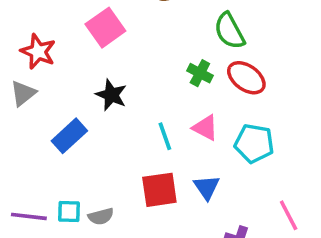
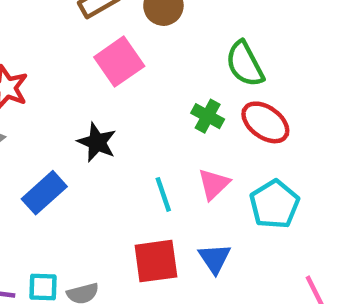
pink square: (105, 28) -> (119, 62), moved
pink triangle: (205, 128) -> (214, 184), turned 48
cyan pentagon: (254, 143) -> (274, 204), turned 30

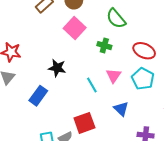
pink square: (119, 62) -> (75, 28), moved
red ellipse: (265, 122) -> (144, 51), moved
red square: (156, 261) -> (84, 123), moved

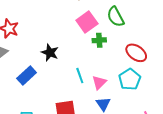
pink square: (75, 28) -> (87, 22), moved
green cross: (104, 46) -> (99, 40), turned -32
pink triangle: (114, 76) -> (99, 82), moved

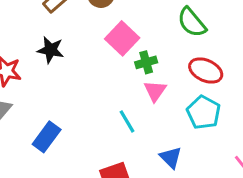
green semicircle: (116, 17) -> (192, 22), moved
black star: (50, 53) -> (51, 50), moved
pink triangle: (99, 82) -> (155, 91), moved

